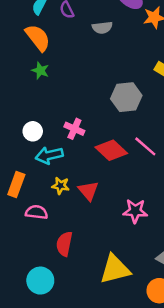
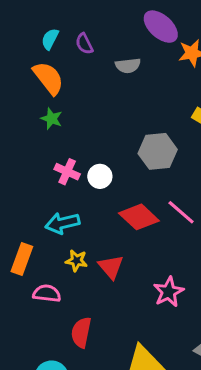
pink cross: (74, 129) -> (67, 172), moved
white circle: (33, 131) -> (100, 176), moved
pink star: (135, 211) -> (169, 292), turned -30

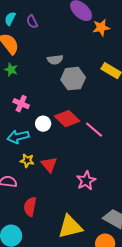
gray semicircle: (128, 66) -> (55, 60), moved
gray hexagon: (158, 151) -> (73, 79), moved
white circle: (100, 176) -> (43, 124), moved
red diamond: (139, 217) -> (67, 119), moved

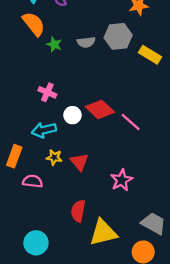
green star: (11, 70) -> (54, 44), moved
gray hexagon: (73, 79) -> (118, 36), moved
red semicircle: (30, 207) -> (78, 211), moved

